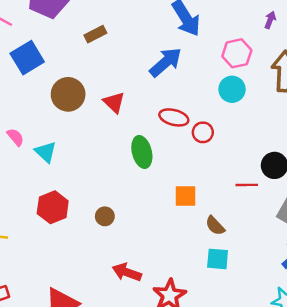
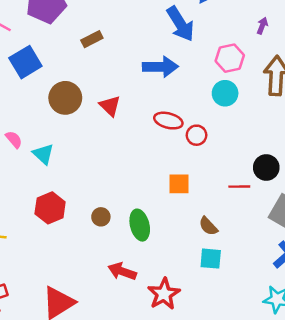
blue arrow: (166, 62) -> (160, 67), turned 40
green ellipse: (142, 152) -> (140, 225), moved
orange square: (186, 196) -> (179, 184), moved

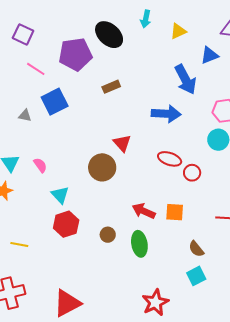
brown circle: (65, 98) -> (102, 167), moved
cyan triangle: (43, 154) -> (60, 195), moved
cyan square: (211, 259) -> (196, 276), turned -36
red arrow: (122, 271) -> (144, 211), moved

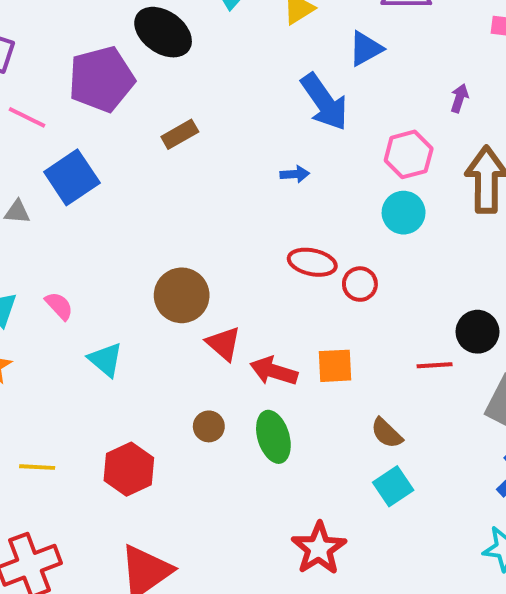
blue arrow: (166, 114) -> (295, 174), size x0.5
red triangle: (122, 143) -> (224, 344), moved
red hexagon: (66, 224) -> (129, 469), moved

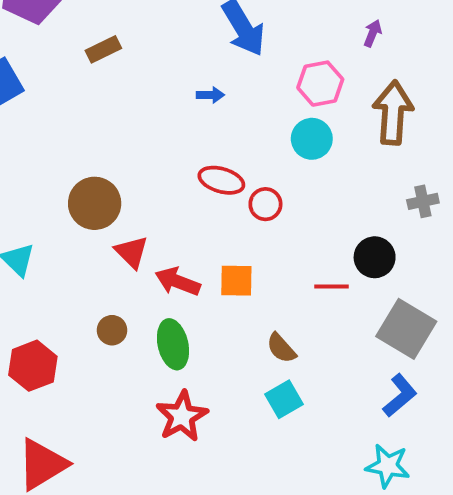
red star: (319, 548) -> (182, 416), moved

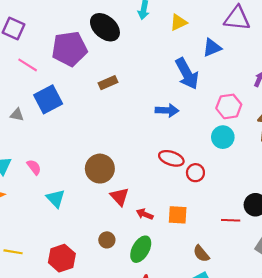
blue arrow: (210, 95) -> (167, 110), size x1.5
red arrow: (178, 282) -> (145, 214), size x0.7
green ellipse: (173, 344) -> (141, 249), turned 40

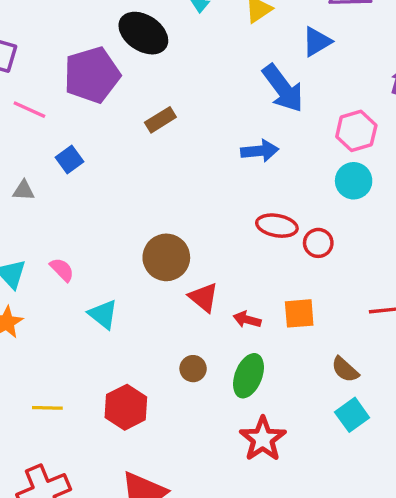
blue square: (48, 99) -> (69, 160), size x0.6

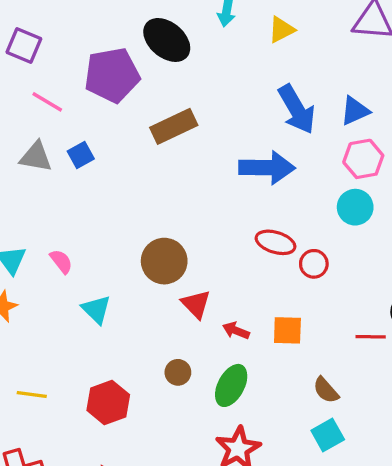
blue triangle: (317, 42) -> (355, 111), moved
brown rectangle: (160, 120) -> (174, 126), size x1.5
blue arrow: (260, 151) -> (267, 168), size x1.5
gray triangle: (24, 191) -> (36, 157), moved, size x1.5

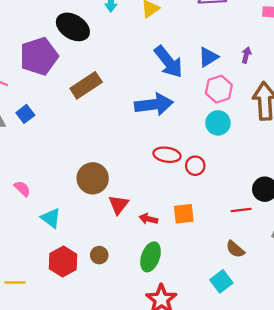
red triangle: (196, 304) -> (119, 205), turned 30
brown circle: (178, 372) -> (99, 255), moved
brown semicircle: (326, 390) -> (235, 249), moved
red hexagon: (108, 403) -> (63, 262), moved

